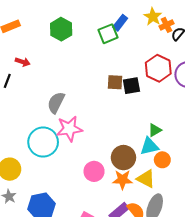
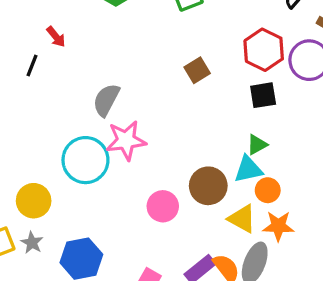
red arrow: (23, 62) -> (56, 37), turned 32
brown square: (115, 82) -> (197, 70), turned -35
black square: (131, 86) -> (263, 95), moved
orange star: (122, 180) -> (278, 226), moved

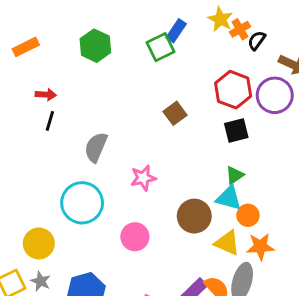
red arrow: (56, 37) -> (46, 95), turned -42
black line: (32, 66) -> (50, 121), moved
pink star: (126, 140) -> (143, 178), moved, size x0.7
cyan triangle: (248, 169) -> (229, 198), turned 32
pink circle: (163, 206) -> (135, 237), moved

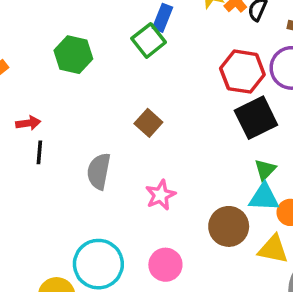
brown square: (175, 113) -> (148, 123), moved
black square: (236, 130) -> (256, 118), size x1.4
cyan circle: (82, 203) -> (98, 264), moved

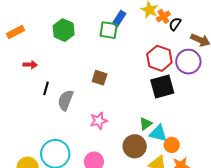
green square: (149, 40) -> (109, 30), turned 36
brown square: (148, 123) -> (100, 78), turned -35
black line: (39, 152) -> (46, 88), moved
green triangle: (265, 170) -> (146, 124), moved

